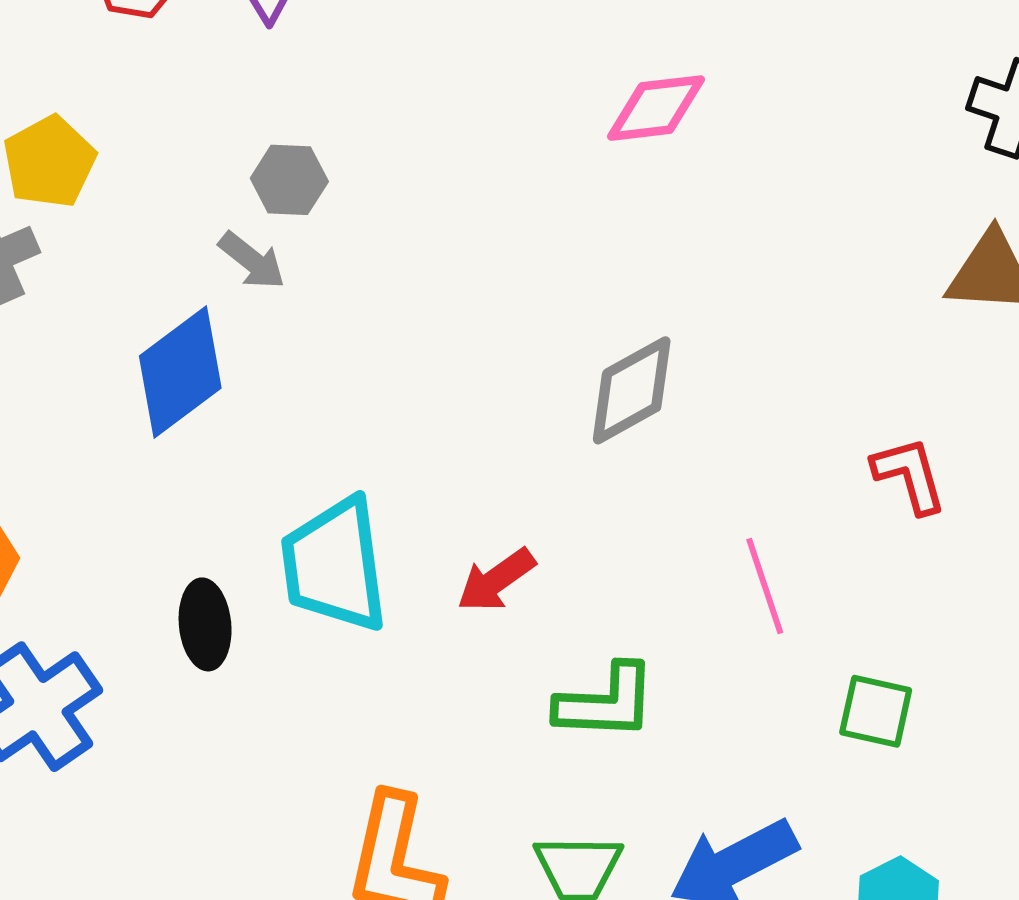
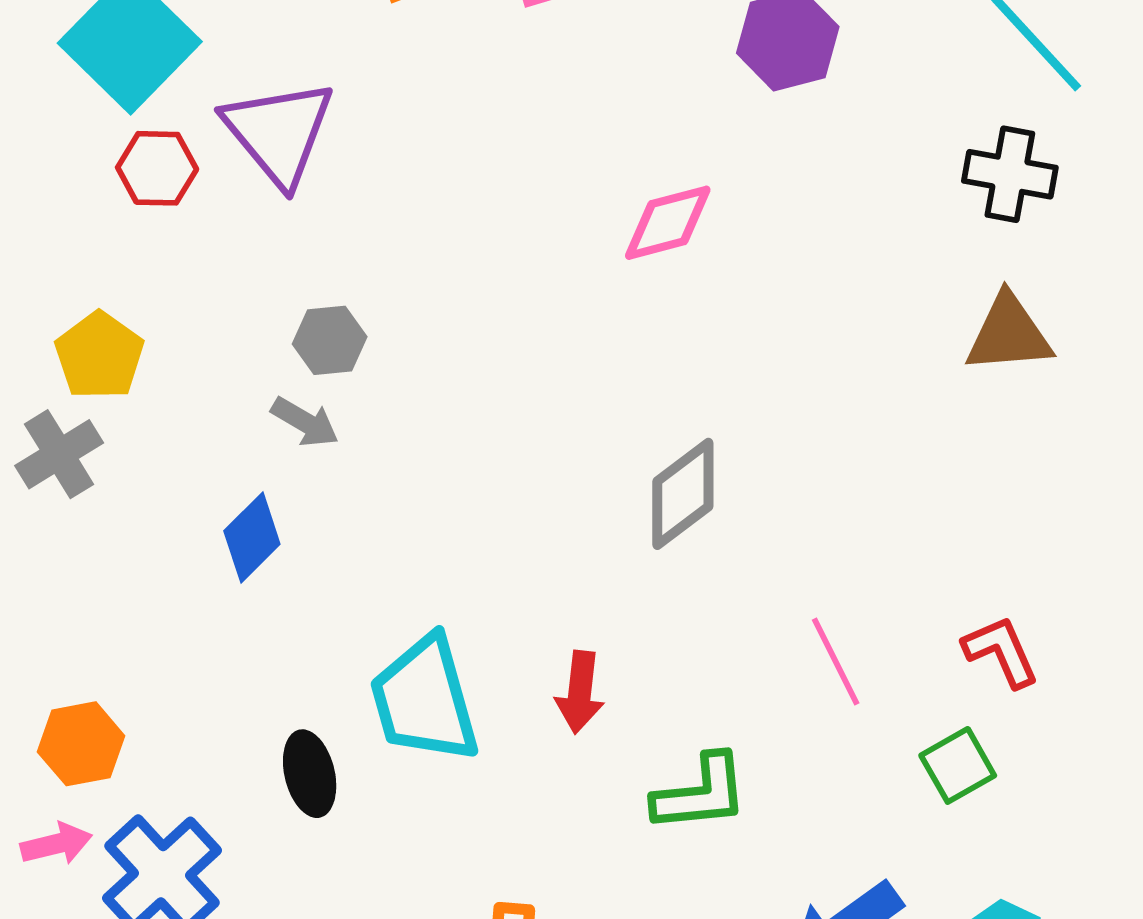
blue diamond: (180, 372) -> (252, 537), size x0.7
red L-shape: (909, 475) -> (1001, 651), moved
red arrow: (496, 580) -> (580, 692), turned -40
green square: (876, 711) -> (958, 765), turned -34

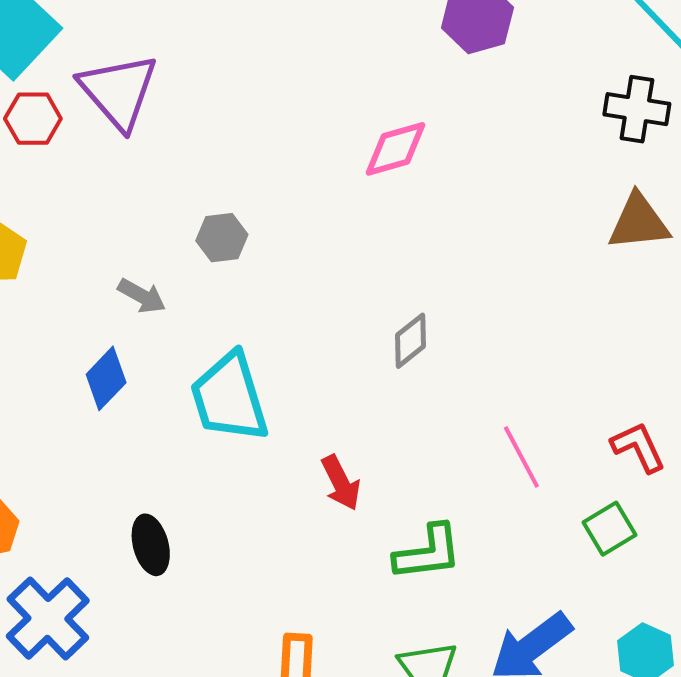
gray hexagon: (330, 340) -> (222, 238), moved
gray diamond: (683, 494) -> (411, 341), size x0.7
red arrow: (580, 692) -> (341, 483), turned -32
cyan trapezoid: (424, 700) -> (229, 398), moved

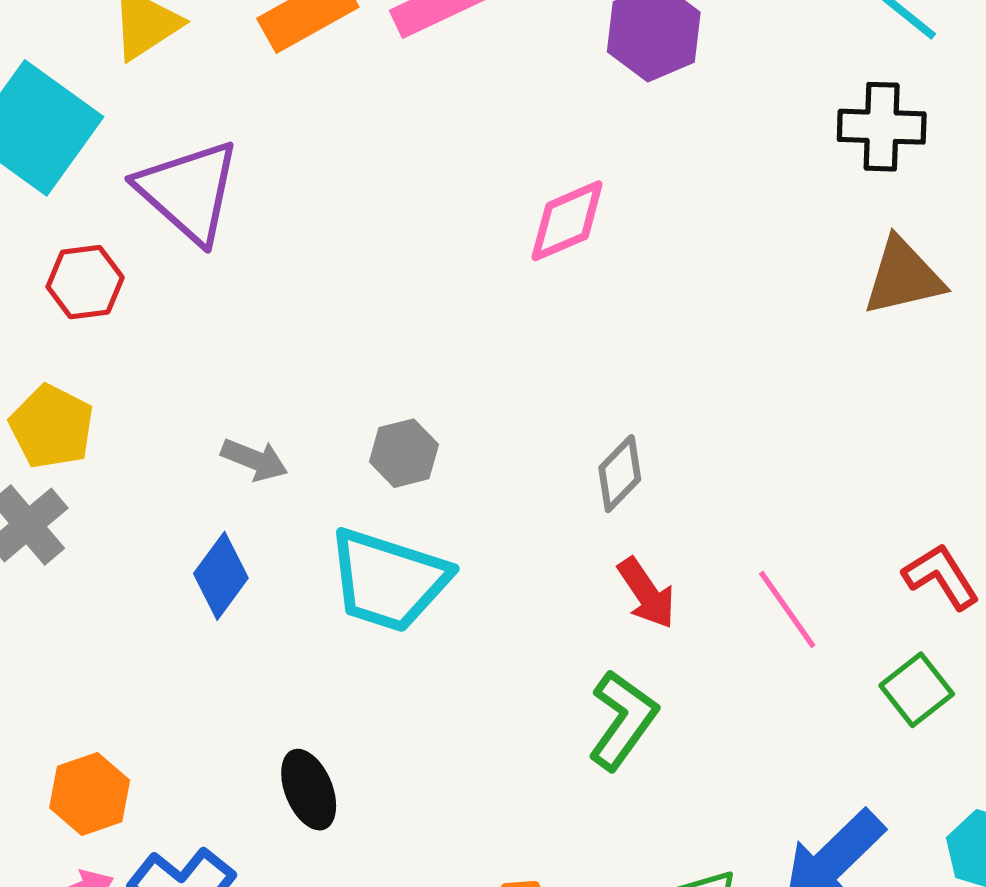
red hexagon: (33, 119) -> (85, 282), moved
gray hexagon: (222, 238) -> (404, 453), moved
cyan trapezoid: (229, 398) -> (388, 580), turned -48
red arrow: (341, 483) -> (646, 593), moved
green L-shape: (428, 552) -> (623, 720), moved, turned -40

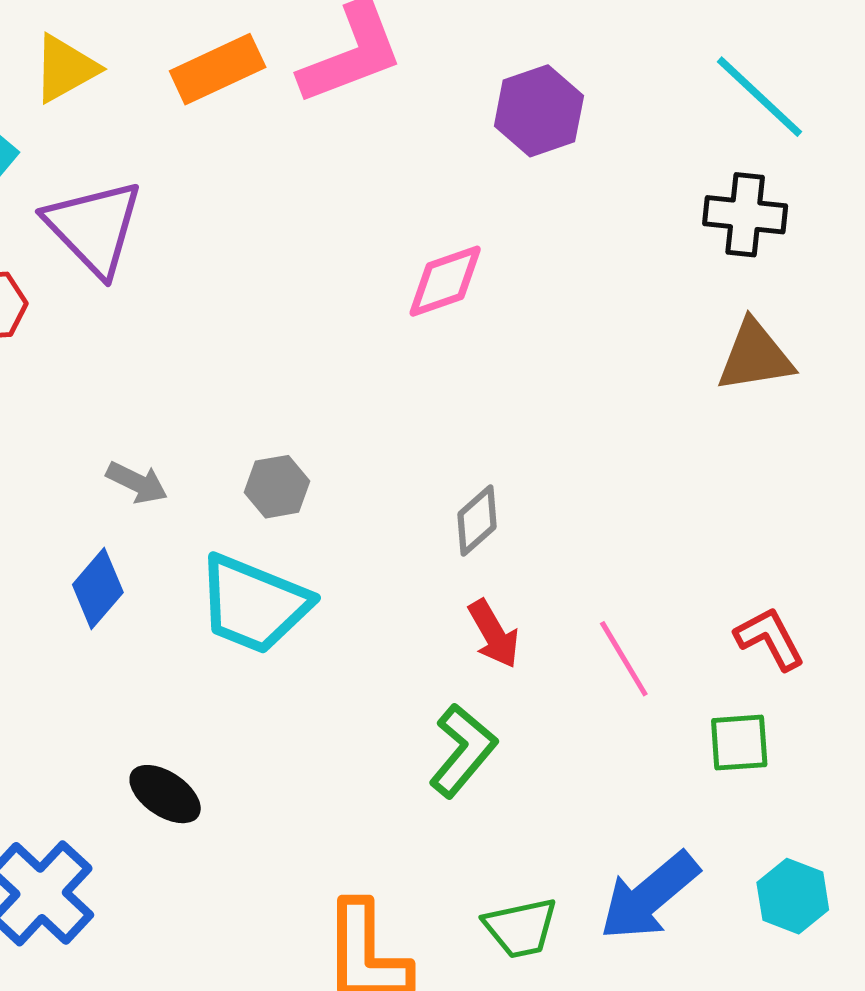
green square: (917, 690) -> (739, 743), turned 30
black ellipse: (309, 790) -> (165, 794), turned -38

